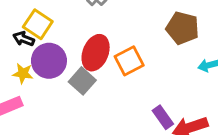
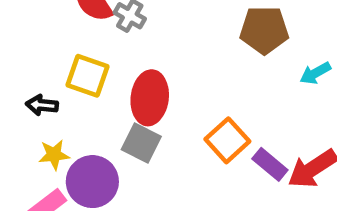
yellow square: (38, 24) -> (87, 76), moved
purple circle: (49, 61) -> (92, 182), moved
orange square: (129, 61) -> (227, 140), moved

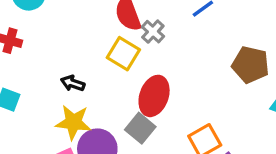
yellow square: (87, 76) -> (123, 54), moved
yellow star: (54, 155) -> (73, 122), size x1.5

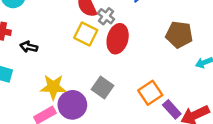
black arrow: (73, 83) -> (29, 47), moved
red ellipse: (154, 96) -> (118, 39), moved

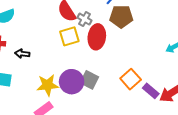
yellow square: (86, 34) -> (69, 36), turned -36
brown pentagon: (179, 35) -> (121, 16), moved
purple circle: (72, 105) -> (72, 82), moved

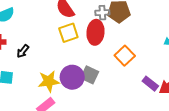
gray cross: (84, 19) -> (102, 13), moved, turned -32
black arrow: (22, 54) -> (23, 51), turned -56
orange square: (131, 79) -> (125, 56), moved

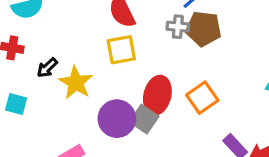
red ellipse: (95, 32) -> (157, 95), moved
yellow star: (49, 81) -> (76, 83), moved, turned 30

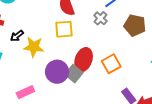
gray cross: (178, 27) -> (100, 18), turned 32
brown pentagon: (203, 29) -> (135, 25), moved
yellow star: (76, 83) -> (34, 47), turned -30

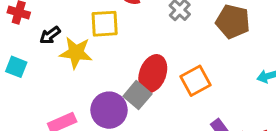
yellow square: (64, 29) -> (105, 24), moved
purple circle: (57, 72) -> (109, 110), moved

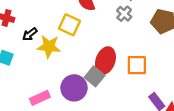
yellow square: (105, 24) -> (69, 25), turned 30
orange square: (196, 81) -> (137, 65), turned 30

